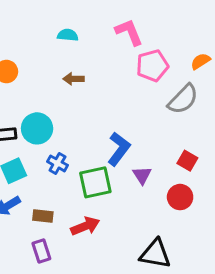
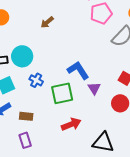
brown arrow: (74, 79) -> (47, 22), turned -40
blue L-shape: (119, 149) -> (78, 70), turned -70
red arrow: (85, 226) -> (71, 124), moved

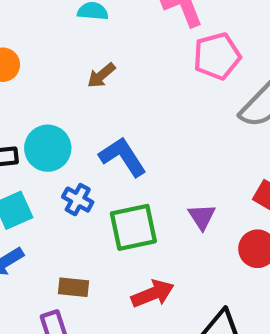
blue L-shape: (78, 70) -> (123, 157), moved
brown rectangle: (26, 116) -> (73, 287), moved

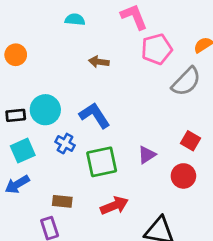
brown arrow: (101, 75) -> (99, 62), moved, turned 48
purple triangle: (202, 217) -> (147, 155), turned 30

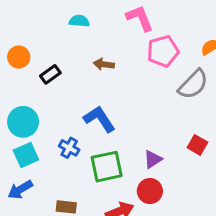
cyan circle: (45, 110) -> (23, 122), moved
black rectangle: (16, 115) -> (50, 74), moved, turned -30
red circle: (183, 176) -> (150, 191), moved

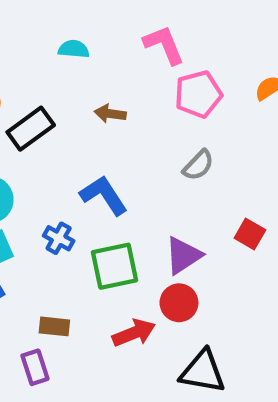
black rectangle: (50, 74) -> (31, 129), size x1.5
gray semicircle: (193, 84) -> (198, 165), moved, size x0.7
purple triangle: (153, 159) -> (183, 255), size x1.4

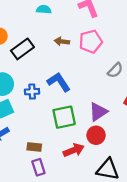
pink pentagon: (198, 94) -> (91, 41), moved
gray semicircle: (198, 165) -> (115, 70), moved
blue cross: (59, 238) -> (32, 92), moved, turned -32
purple rectangle: (35, 367) -> (38, 167), moved

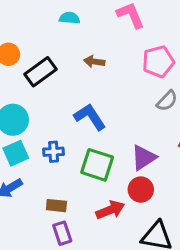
pink pentagon: (91, 41) -> (158, 62), moved
blue cross: (32, 92) -> (54, 152), moved
green square: (64, 117) -> (97, 165), turned 30

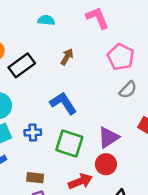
brown arrow: (94, 62) -> (67, 57), turned 112
pink pentagon: (158, 62) -> (121, 57), turned -30

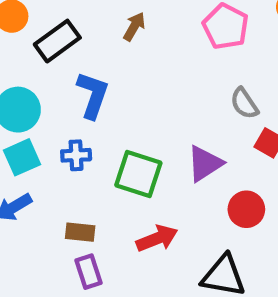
gray semicircle: (128, 90) -> (244, 103), moved, turned 102
blue L-shape: (63, 103) -> (93, 95), moved, turned 52
red circle: (106, 164) -> (246, 209), moved

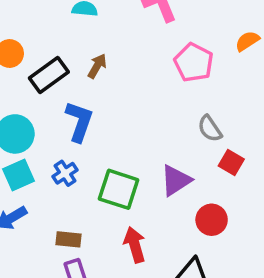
brown arrow: (134, 26) -> (97, 66), moved
blue cross: (76, 155) -> (65, 173), turned -30
red arrow: (157, 238) -> (135, 245), turned -84

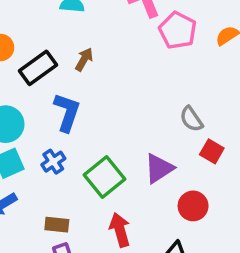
pink pentagon: (194, 62) -> (178, 30), moved
green square: (119, 189) -> (104, 177), turned 33

